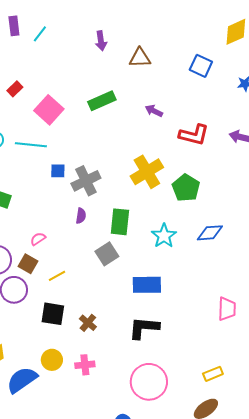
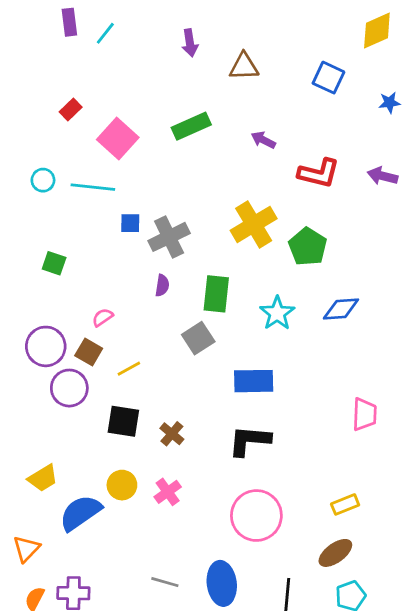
pink cross: (85, 365) -> (168, 492), turned -30

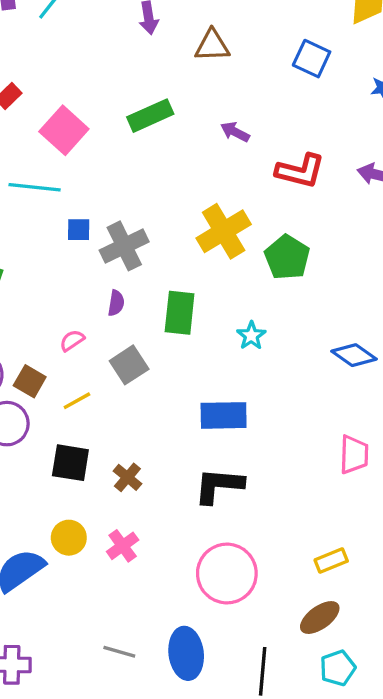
blue diamond: (341, 309) -> (354, 355), moved, turned 39
cyan star: (277, 313) -> (251, 336), size x0.7
pink semicircle: (103, 317) -> (72, 340), moved
gray square: (198, 338) -> (129, 365), moved

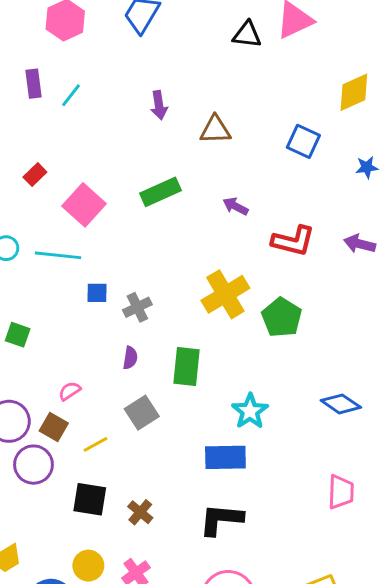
gray cross: (124, 246) -> (137, 307), size x0.7
cyan star: (251, 336) -> (250, 411), moved, size x1.4
pink semicircle: (72, 340) -> (70, 391), moved

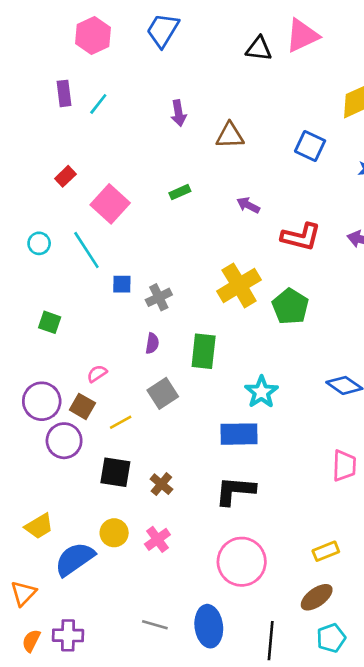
green rectangle: (160, 192) -> (180, 192), size x0.6
cyan line: (58, 255) -> (86, 250), turned 51

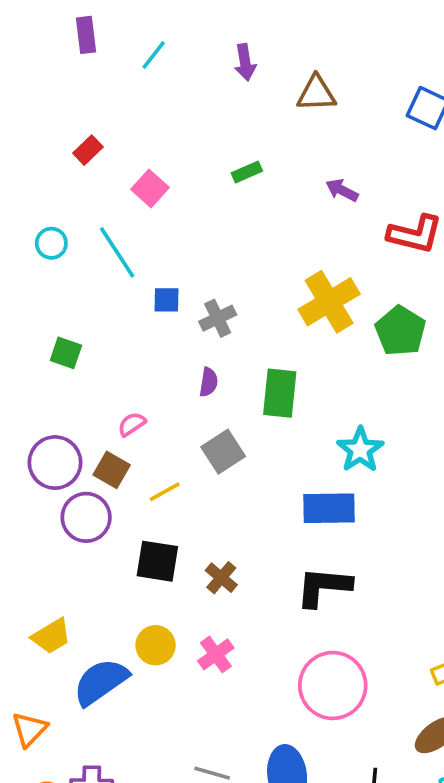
cyan line: (98, 104) -> (154, 55), moved
pink square: (110, 204) -> (150, 188), size x0.7

